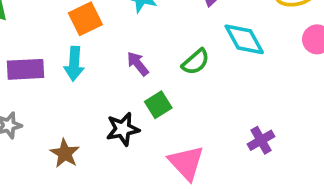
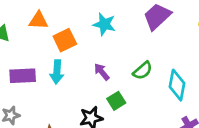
cyan diamond: (244, 39) -> (177, 85), moved, turned 40

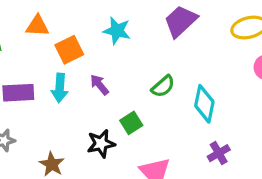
purple arrow: (102, 72) -> (99, 85), moved

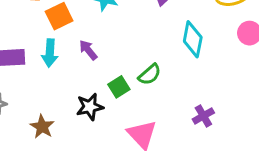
green semicircle: (163, 86) -> (150, 75), moved
cyan diamond: (204, 104) -> (193, 39), moved

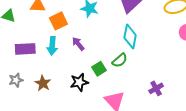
cyan diamond: (193, 39) -> (130, 36), moved
brown star: (42, 127) -> (43, 83), moved

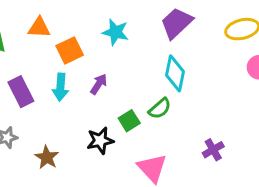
purple arrow: (78, 44) -> (99, 84), turned 72
purple rectangle: (25, 49) -> (21, 92), turned 66
brown star: (43, 83) -> (47, 157), moved

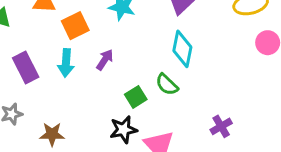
green semicircle: (160, 108) -> (167, 85), turned 85
black star: (100, 141) -> (123, 130), moved
brown star: (47, 157) -> (52, 134), turned -30

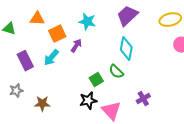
purple arrow: (105, 60) -> (76, 46), moved
cyan arrow: (66, 63) -> (51, 58), turned 36
purple cross: (221, 126) -> (143, 99), moved

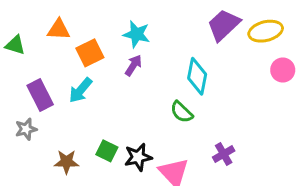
purple trapezoid: (127, 16) -> (224, 25), moved
purple arrow: (76, 46) -> (133, 65), moved
green square: (96, 80) -> (107, 151), moved, turned -32
gray star: (16, 91) -> (26, 129), moved

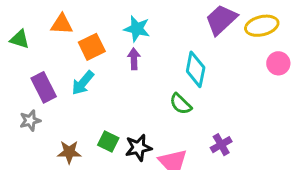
purple arrow: (133, 65) -> (134, 59), turned -35

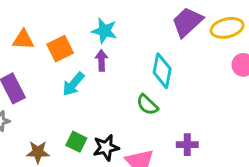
orange triangle: (62, 24) -> (23, 40), moved
cyan arrow: (83, 83) -> (73, 84), moved
purple cross: (221, 145) -> (187, 145), turned 30

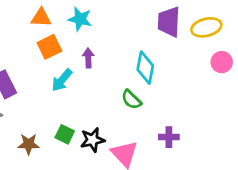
purple trapezoid: (187, 22) -> (169, 22), turned -44
cyan star: (104, 31) -> (80, 19), moved
orange triangle: (23, 40) -> (41, 18), moved

